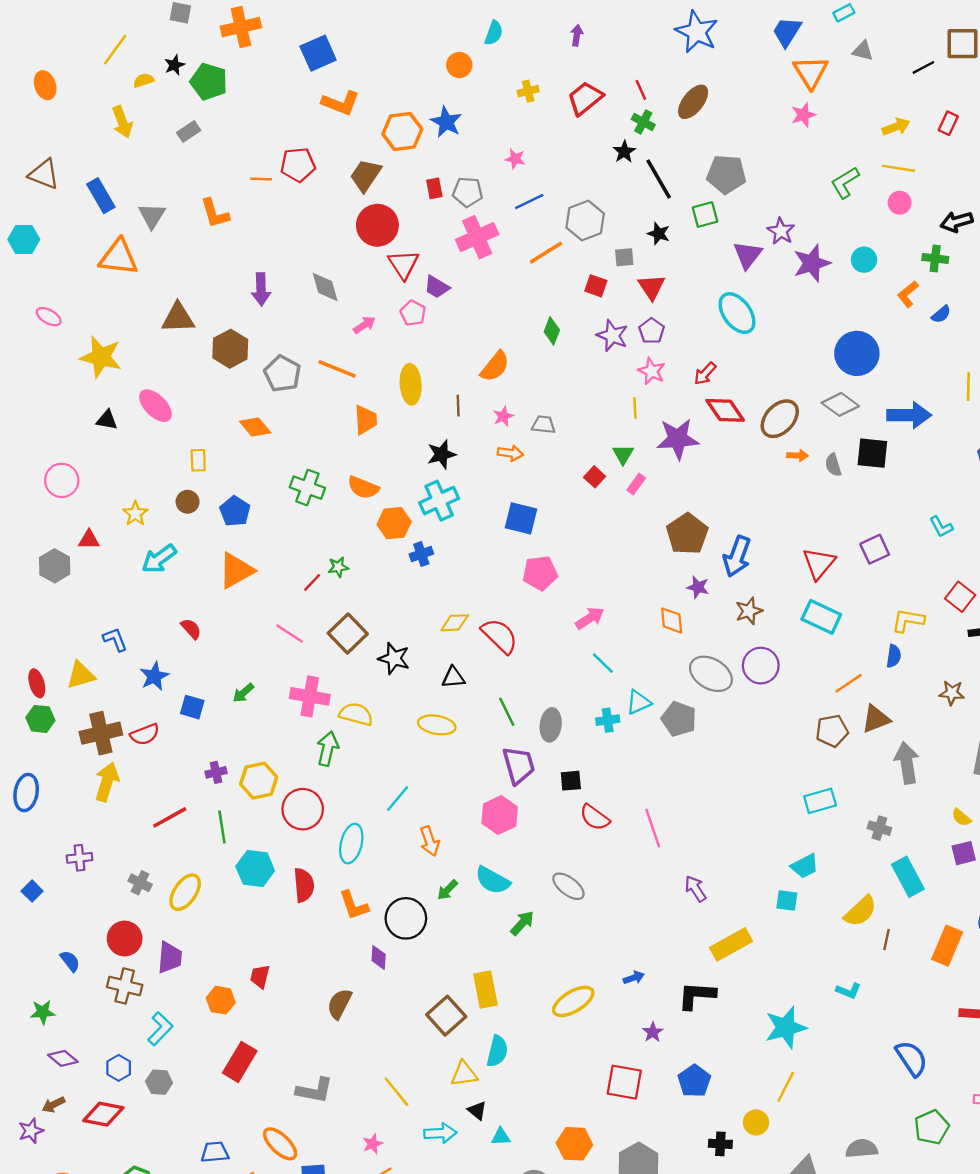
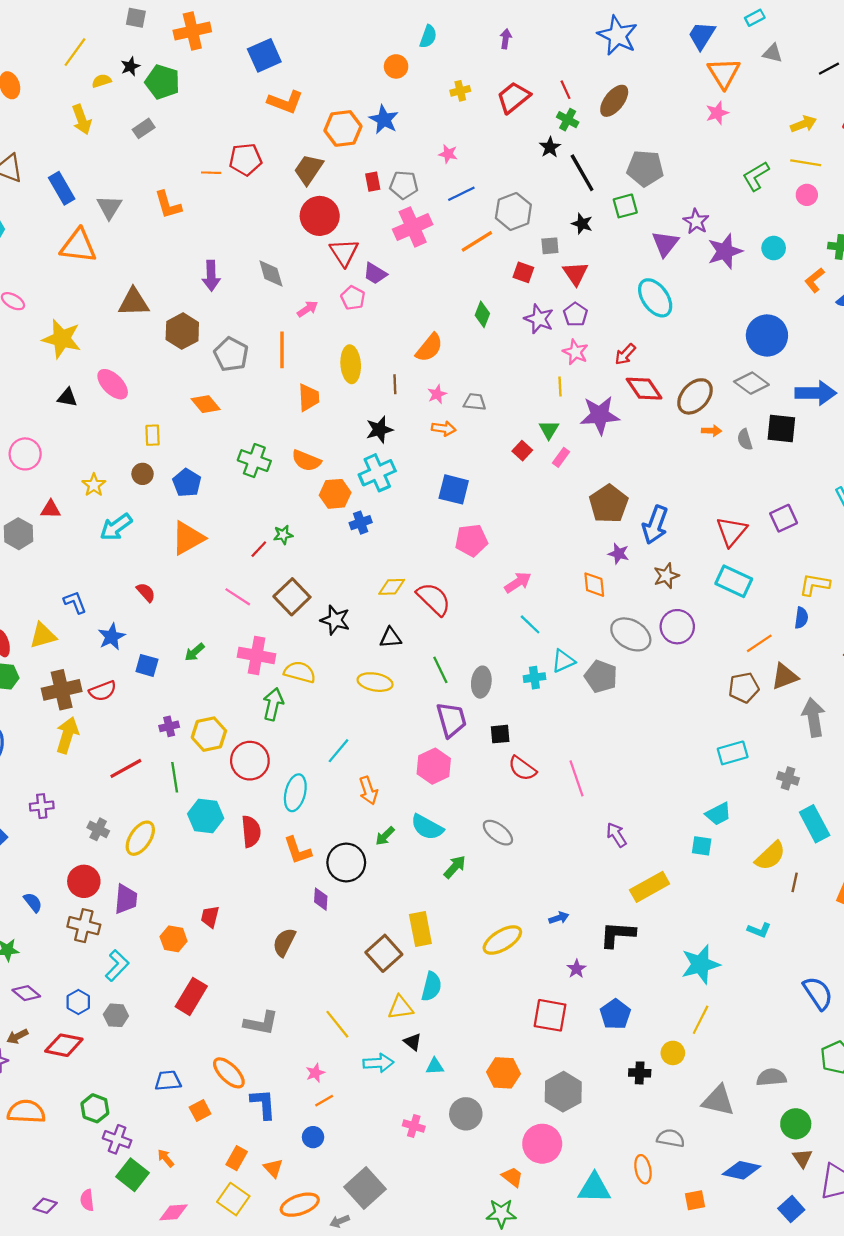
orange line: (337, 369) -> (282, 350), turned 68

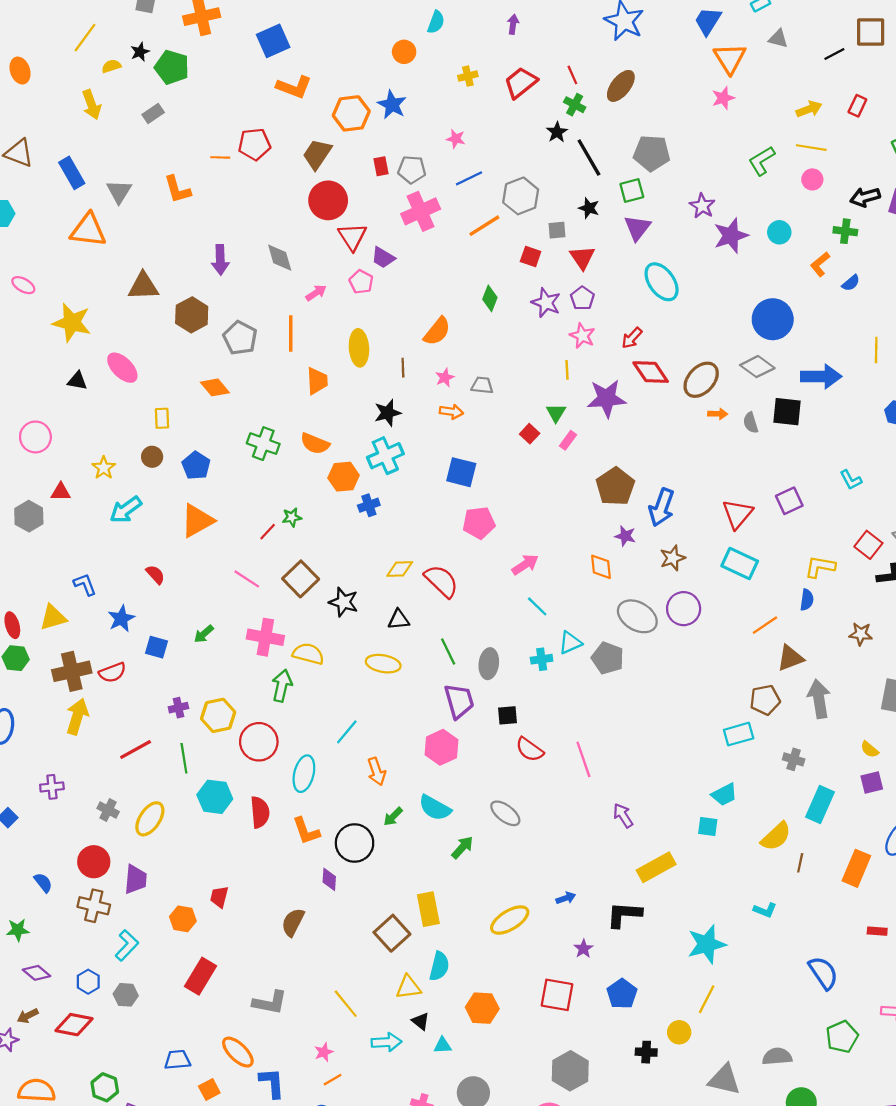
purple triangle: (665, 244) -> (637, 228), moved
brown pentagon: (744, 688) -> (765, 700), moved
cyan rectangle: (815, 824) -> (820, 804), turned 52
orange hexagon: (503, 1073) -> (482, 1008), moved

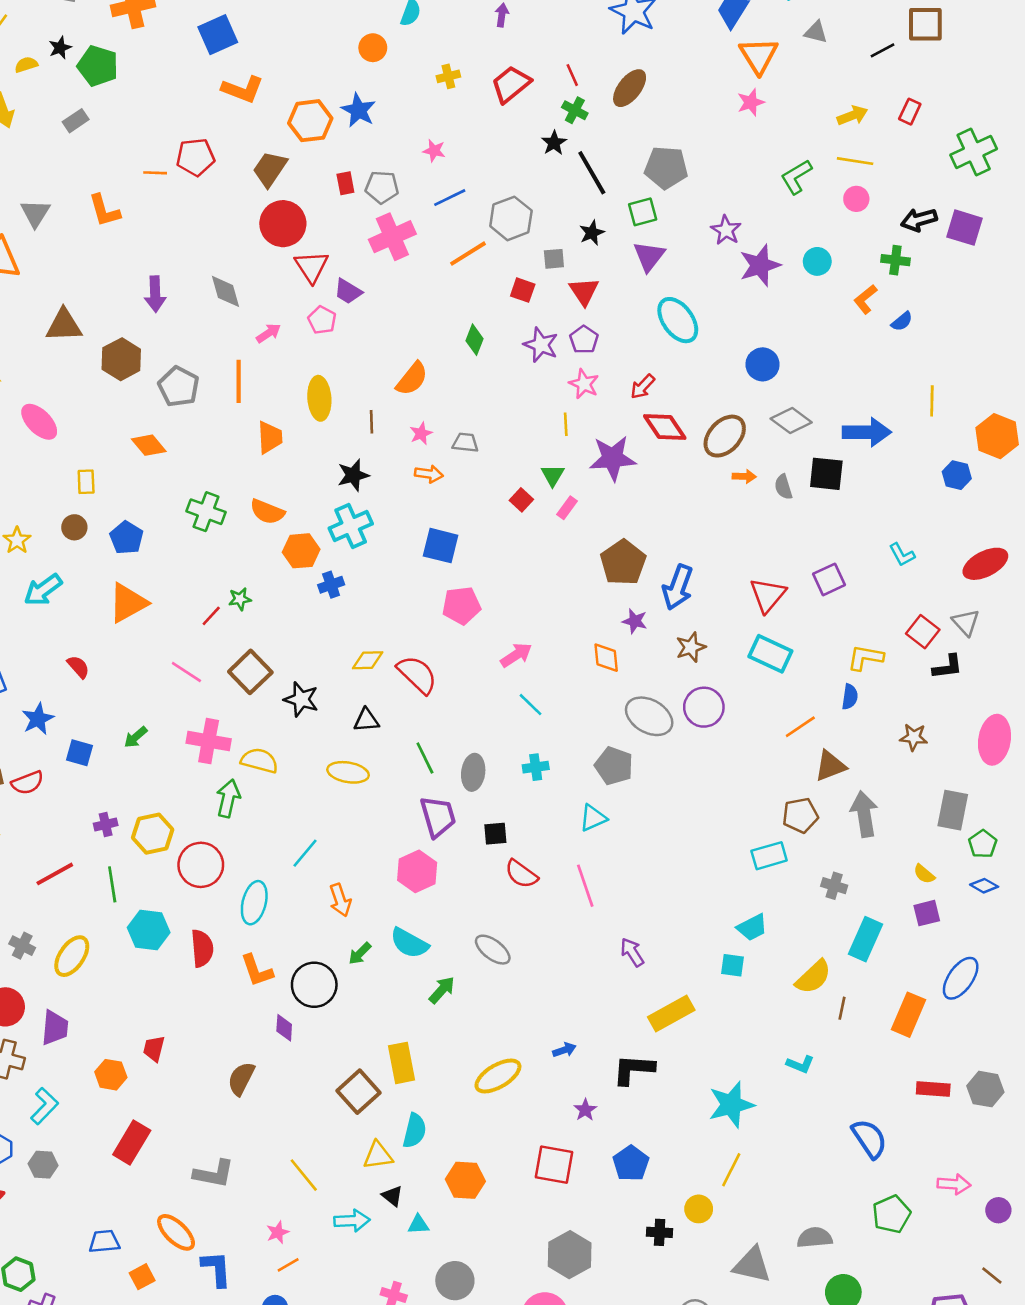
black star: (589, 208) -> (592, 233), turned 30
blue circle: (773, 319) -> (762, 364), moved, size x0.7
cyan triangle: (570, 643) -> (593, 818), moved
red rectangle: (877, 931) -> (933, 1089), size x1.4

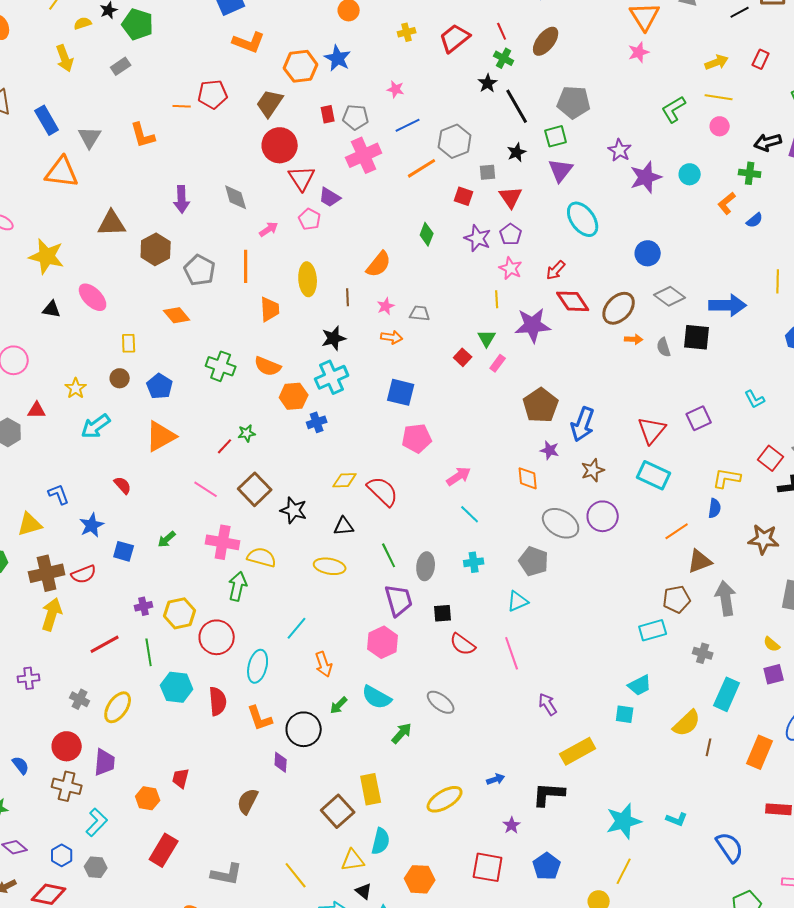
brown star: (914, 737) -> (764, 539), size x1.4
cyan L-shape: (800, 1064) -> (677, 819), moved

